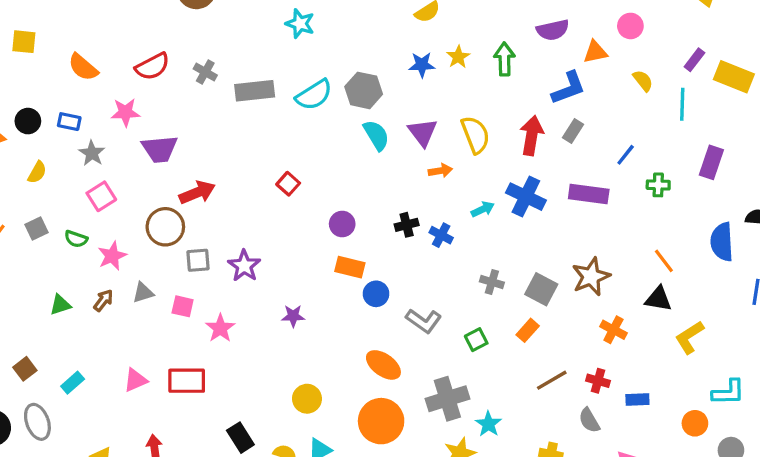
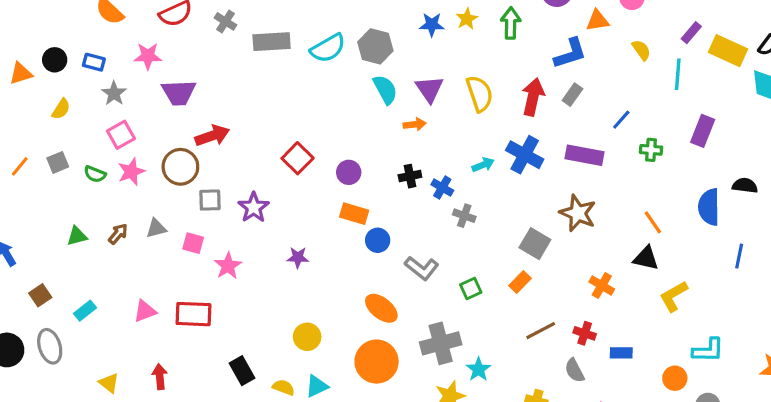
orange arrow: (440, 171) -> (415, 124), moved
red square: (288, 184) -> (298, 158), moved, size x1.4
pink star: (112, 256) -> (131, 172), moved
brown star: (591, 277) -> (578, 213), moved, turned -30
gray cross: (492, 282) -> (464, 216), moved

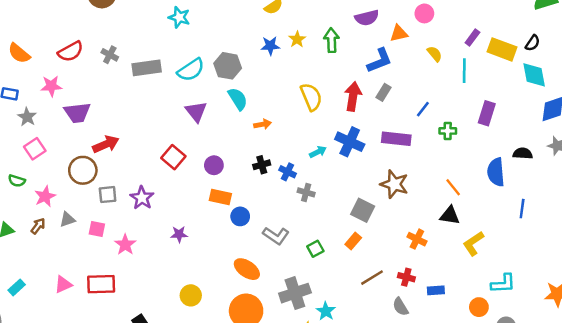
purple triangle: (429, 89) -> (196, 111), moved
pink star: (131, 172) -> (45, 196), moved

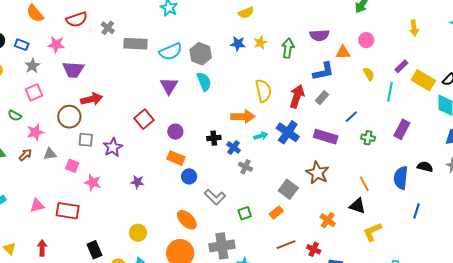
orange arrow: (263, 124) -> (243, 117), moved, size x1.6
pink star: (125, 245) -> (93, 182), turned -30

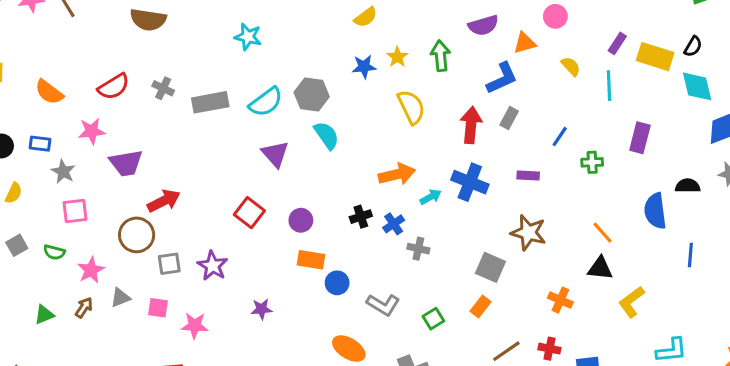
yellow semicircle: (263, 91) -> (411, 107), moved
pink square: (34, 92) -> (75, 211), turned 30
purple rectangle: (326, 137) -> (528, 175), size x0.6
blue cross: (234, 147) -> (394, 224), turned 32

